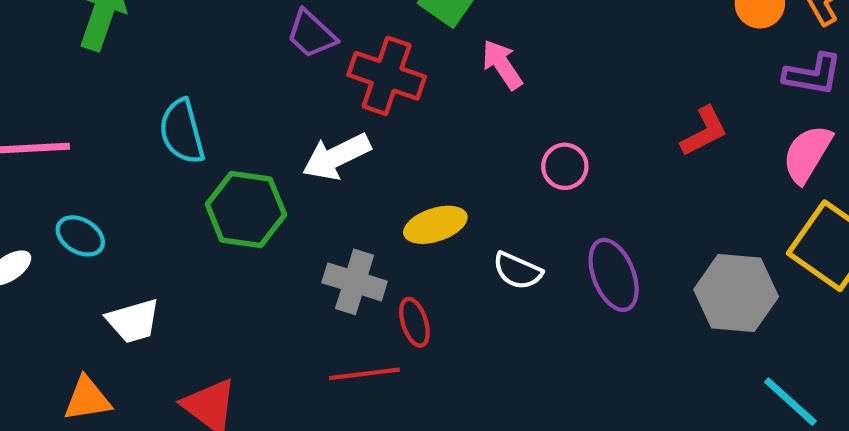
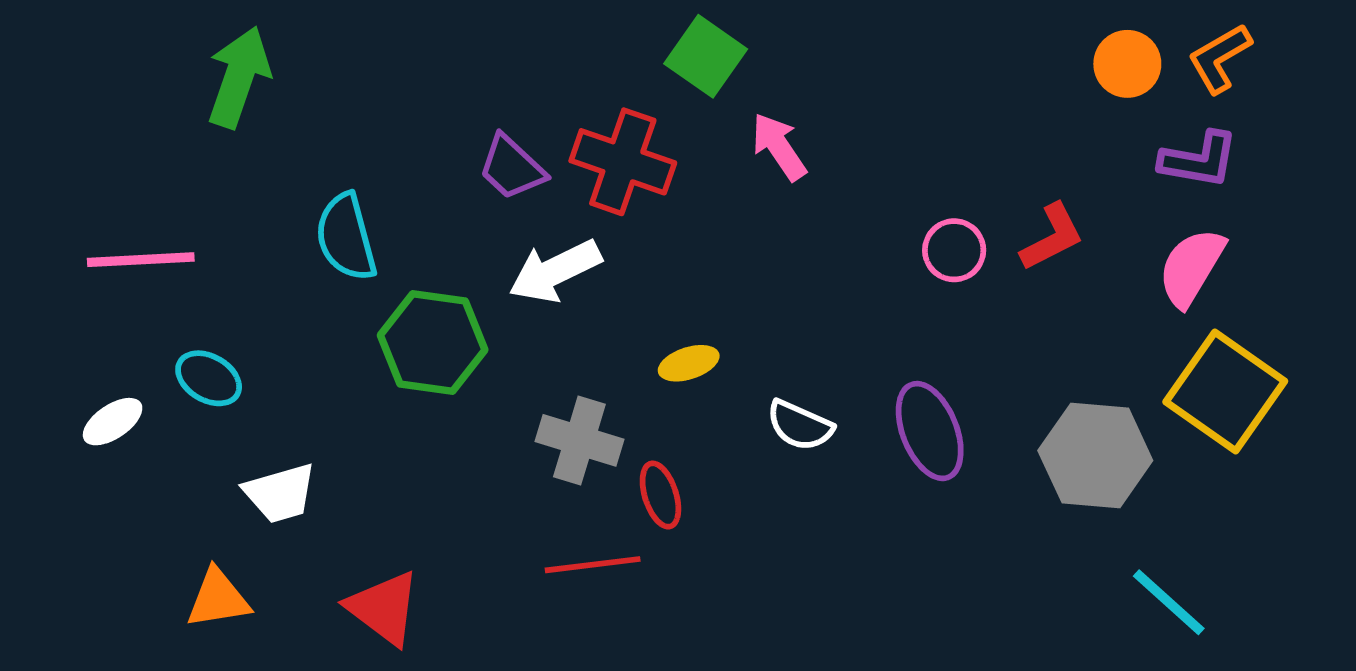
purple trapezoid: (311, 34) -> (512, 167), moved
pink circle: (565, 166) -> (954, 250), moved
yellow ellipse: (435, 225) -> (689, 363), size x0.7

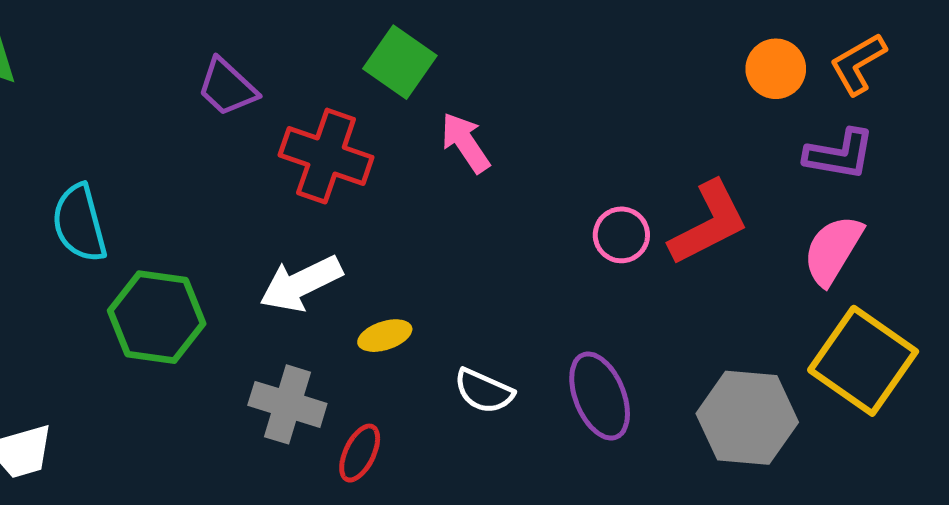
purple trapezoid: (512, 167) -> (227, 87), moved
red L-shape: (1052, 237) -> (709, 223), size x1.4
white arrow: (555, 271) -> (301, 284), moved
red ellipse: (660, 495) -> (360, 453), turned 44

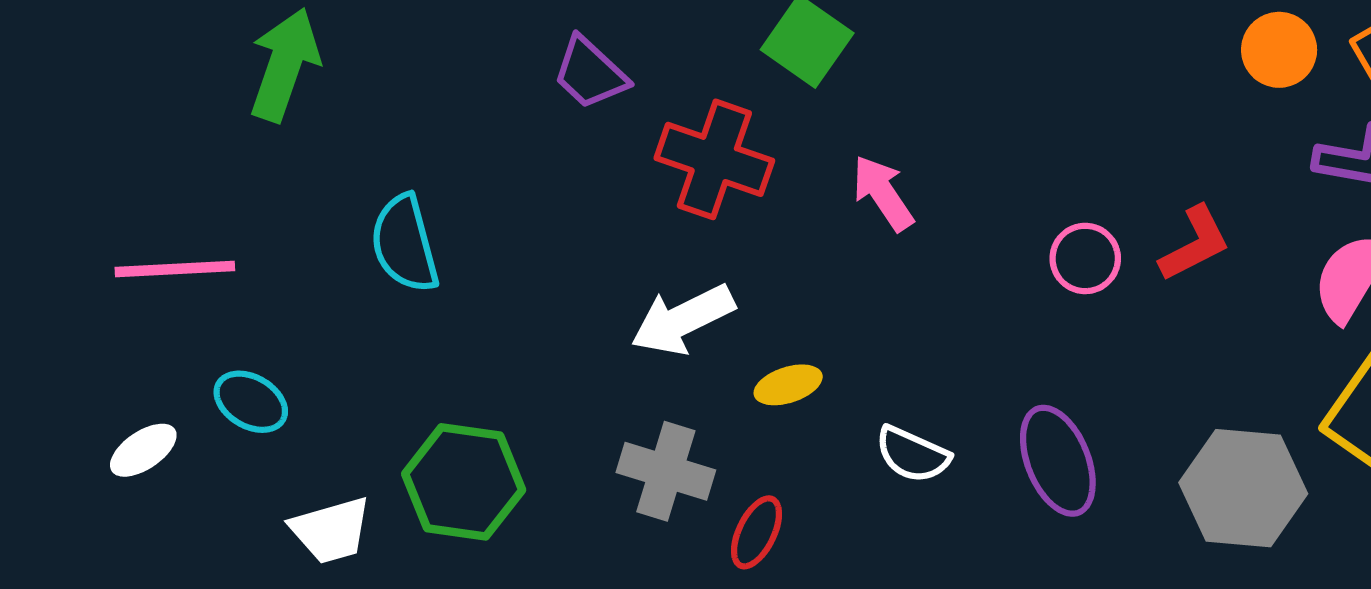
pink arrow: (465, 143) -> (883, 193), moved
red L-shape: (709, 223) -> (1195, 244), size x0.7
green hexagon: (157, 317) -> (464, 482), moved

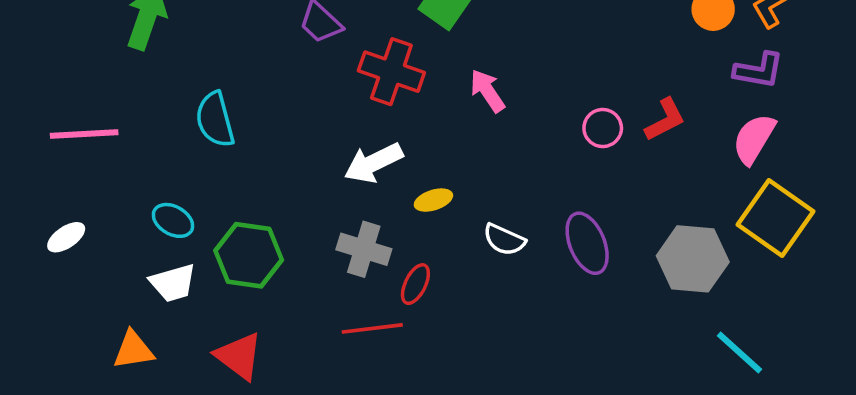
cyan ellipse: (251, 402) -> (173, 220), moved

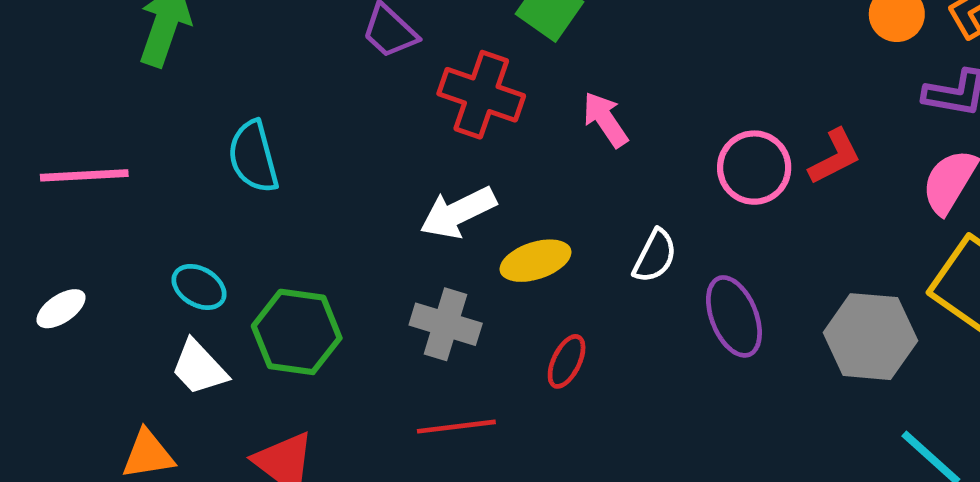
pink circle: (603, 128) -> (754, 168), size x1.4
yellow ellipse: (433, 200) -> (535, 261), size x1.4
white semicircle: (504, 240) -> (655, 256), moved, turned -87
white trapezoid: (173, 283) -> (199, 368), turned 63
red ellipse: (415, 284) -> (567, 361), moved

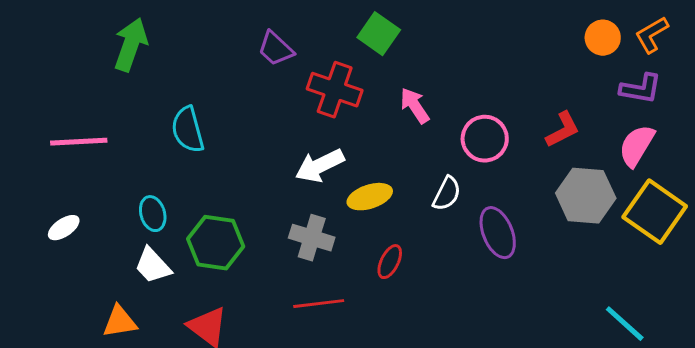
pink circle: (754, 168) -> (485, 139), moved
cyan ellipse: (199, 287) -> (153, 214), turned 44
gray hexagon: (870, 337) -> (586, 196), moved

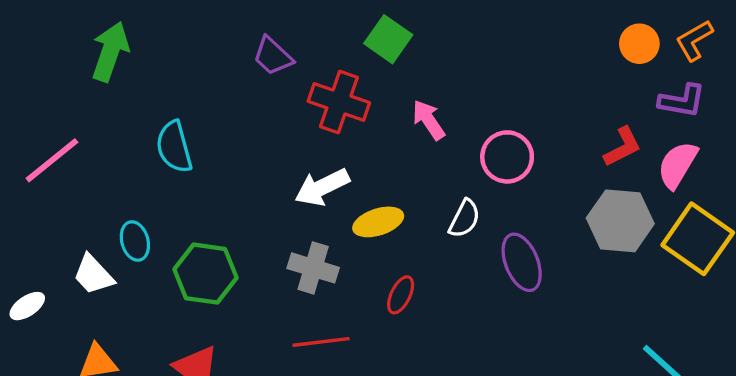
red L-shape: (563, 130) -> (623, 147), moved
pink line: (79, 142) -> (52, 160), turned -36
white ellipse: (64, 228) -> (27, 306), moved
white trapezoid: (153, 266) -> (93, 275), moved

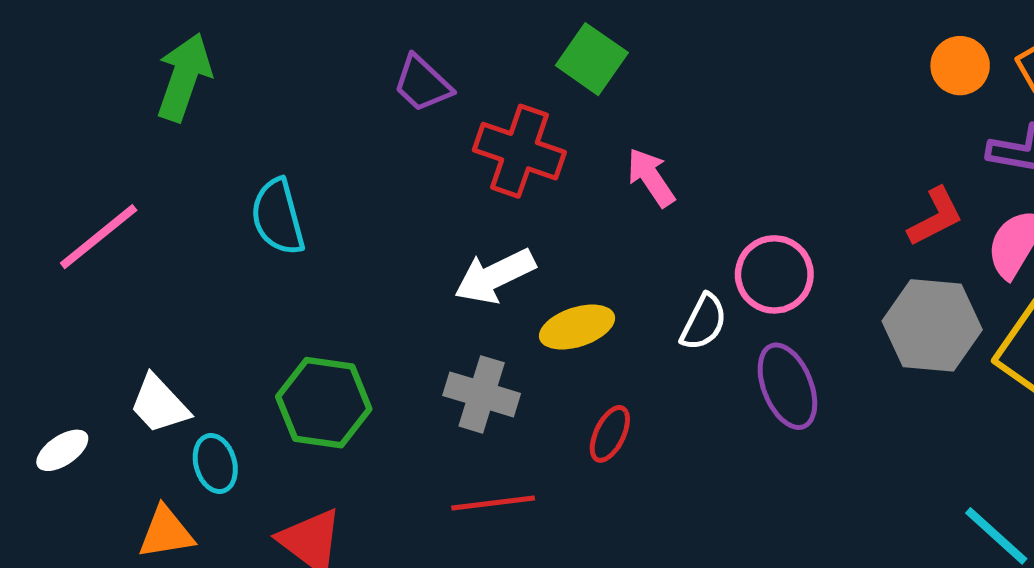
pink circle: (507, 157) -> (774, 274), moved
cyan ellipse: (135, 241) -> (215, 463), moved

